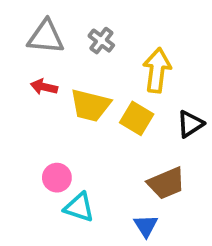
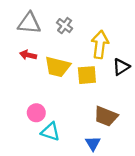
yellow square: (137, 118) -> (87, 75), turned -36
black triangle: (190, 124) -> (121, 67), moved
brown trapezoid: (166, 183) -> (106, 116), turned 45

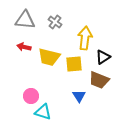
brown trapezoid: (106, 116) -> (99, 80), moved
blue triangle: (93, 143) -> (79, 96), moved

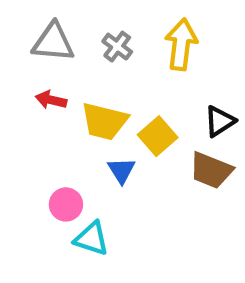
yellow arrow: (85, 38) -> (181, 44), moved
yellow square: (74, 64) -> (158, 136), turned -36
blue triangle: (79, 96) -> (121, 170), moved

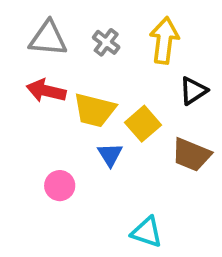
red arrow: (51, 100) -> (46, 91), size x1.4
black triangle: (220, 121) -> (193, 91), moved
cyan triangle: (92, 239) -> (147, 232), moved

